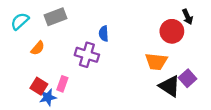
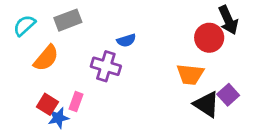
black arrow: (188, 17) -> (228, 20), size x1.5
blue semicircle: (104, 34) -> (126, 40), turned -104
orange semicircle: (38, 48) -> (46, 58), size x1.5

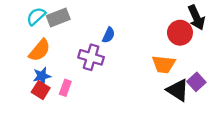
cyan semicircle: (24, 25) -> (36, 16), moved
blue semicircle: (126, 40) -> (109, 35), turned -49
blue star: (58, 118) -> (42, 76), moved

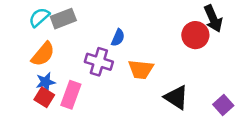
orange trapezoid: (164, 64) -> (141, 69), moved
purple square: (196, 82) -> (223, 105), moved
pink rectangle: (65, 88) -> (71, 95), size x1.5
black triangle: (178, 90) -> (176, 97), moved

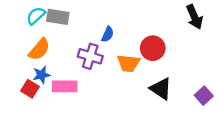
gray rectangle: (63, 19) -> (58, 17), turned 30
red circle: (195, 35) -> (153, 48), moved
pink rectangle: (71, 95) -> (65, 86), turned 70
red square: (44, 97) -> (30, 89), moved

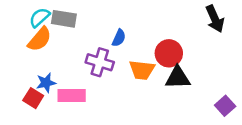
orange semicircle: (39, 49) -> (40, 39), moved
black triangle: (161, 89) -> (178, 78), moved, turned -35

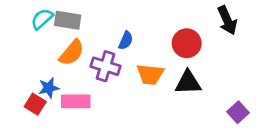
orange semicircle: (40, 39) -> (72, 53), moved
red circle: (169, 53) -> (187, 43), moved

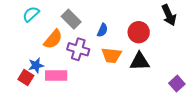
gray rectangle: (68, 20) -> (71, 19), moved, turned 36
blue semicircle: (126, 41) -> (102, 30), moved

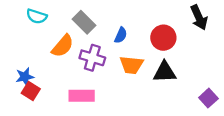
cyan semicircle: (31, 14) -> (37, 16), turned -120
blue star: (36, 65) -> (25, 77), moved
pink rectangle: (56, 75) -> (82, 96), moved

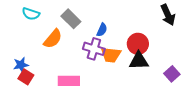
red circle: (163, 38) -> (138, 44), moved
purple cross: (92, 58) -> (94, 49), moved
purple square: (208, 98) -> (172, 74), moved

